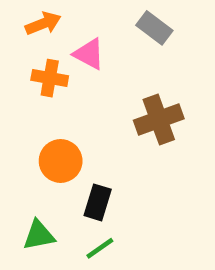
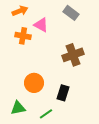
orange circle: (61, 161) -> (34, 83), moved
black rectangle: (98, 202) -> (63, 93), moved

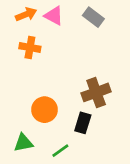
pink triangle: (41, 25) -> (54, 16), moved
brown cross: (73, 55) -> (96, 92), moved

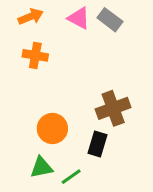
pink triangle: (54, 16) -> (79, 18), moved
green triangle: (23, 143) -> (42, 167), moved

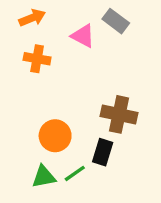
pink triangle: (79, 18) -> (83, 36), moved
brown cross: (113, 108) -> (119, 114), turned 32
green line: (71, 177) -> (75, 173), moved

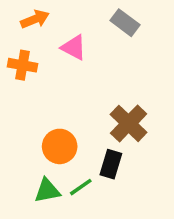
pink triangle: (83, 36) -> (74, 47), moved
orange cross: (37, 59) -> (23, 65), moved
brown cross: (119, 114) -> (129, 123), turned 32

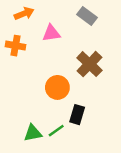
pink triangle: (74, 47) -> (51, 33), turned -36
brown cross: (129, 123) -> (89, 64), moved
orange circle: (60, 146) -> (57, 87), moved

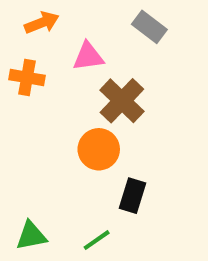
brown cross: (89, 64) -> (122, 101), moved
green line: (56, 131) -> (97, 240), moved
green triangle: (33, 133) -> (31, 236), moved

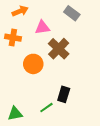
orange circle: (99, 149) -> (33, 64), moved
green line: (97, 240) -> (46, 108), moved

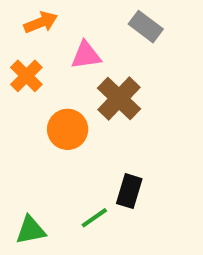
orange cross: (13, 38) -> (26, 76), turned 35

